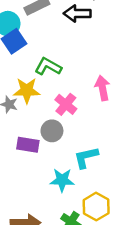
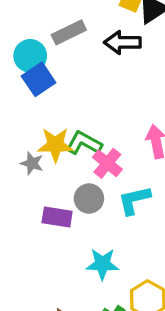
green L-shape: (48, 66) -> (84, 143), moved
cyan L-shape: (86, 157) -> (134, 200), moved

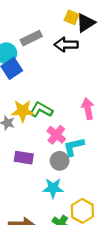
pink cross: (107, 163) -> (56, 135), moved
gray circle: (89, 199) -> (60, 161), moved

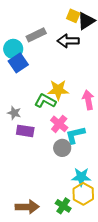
yellow star: (23, 111) -> (58, 90), moved
purple rectangle: (24, 158) -> (25, 131), moved
cyan star: (53, 188) -> (81, 177), moved

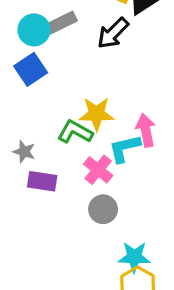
black arrow: (68, 41) -> (113, 33), turned -45
cyan circle: (13, 49) -> (34, 30), moved
cyan L-shape: (75, 135) -> (124, 148), moved

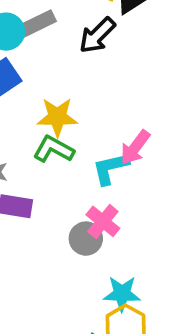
yellow star: (96, 114) -> (57, 117), moved
pink arrow: (146, 130) -> (135, 147), turned -132
pink cross: (98, 170) -> (103, 221), moved

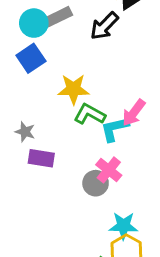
green L-shape: (54, 149) -> (90, 114), moved

